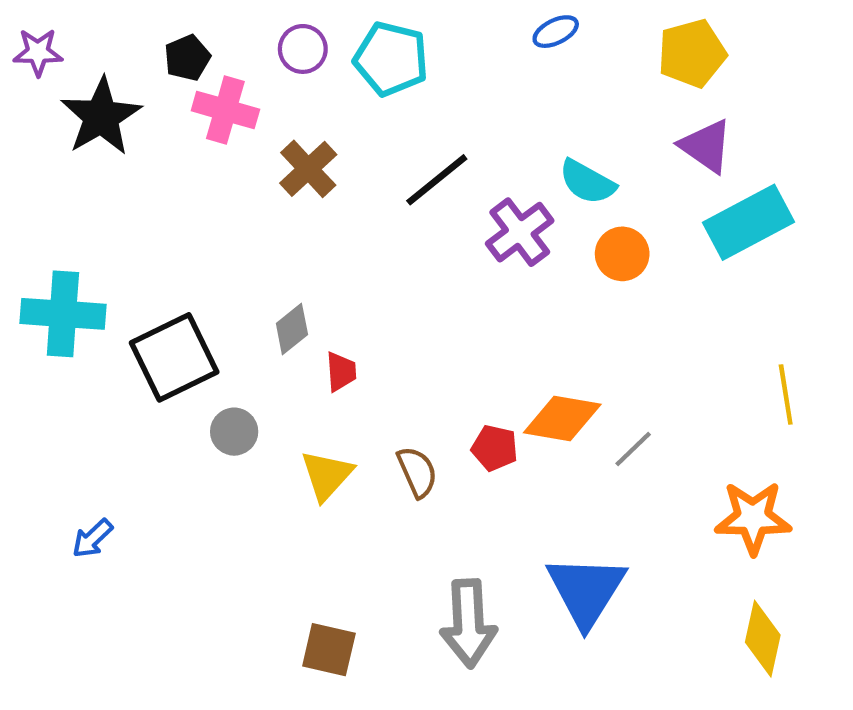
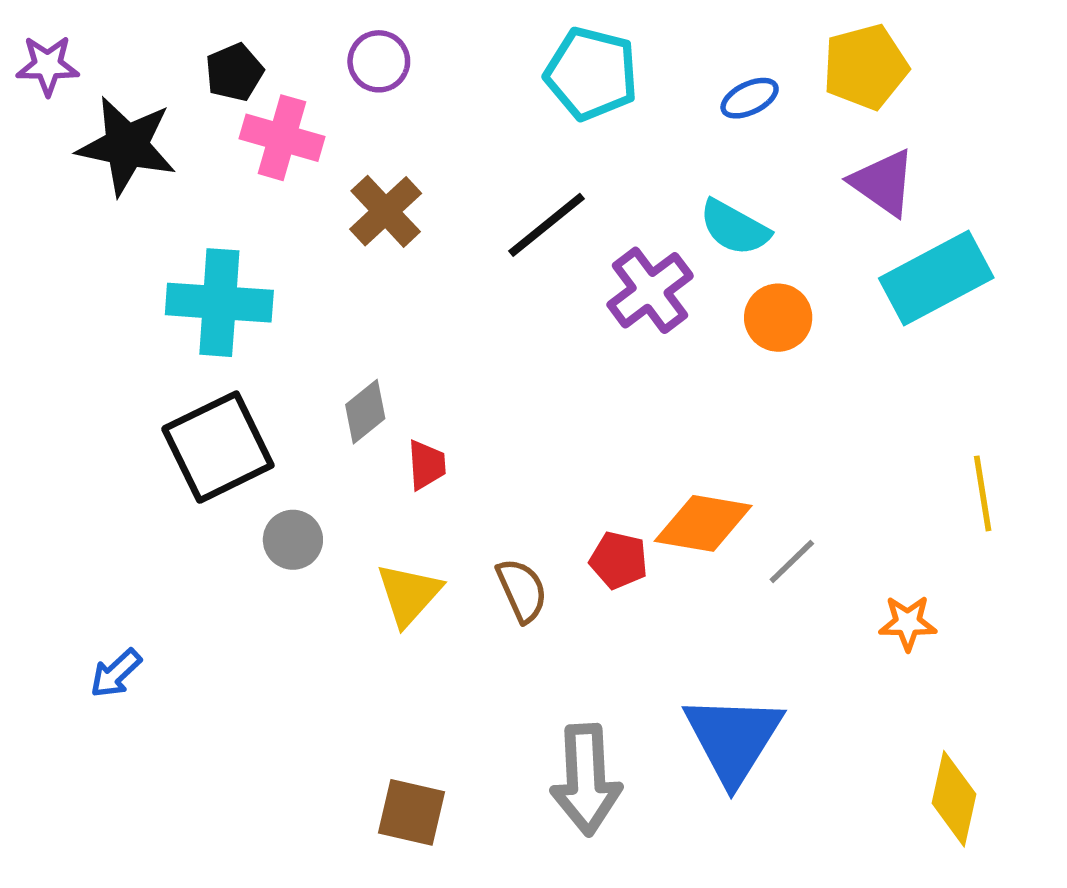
blue ellipse: (556, 32) -> (750, 98), moved
cyan pentagon: (391, 59) -> (591, 74), moved
black star: (101, 117) -> (127, 146), turned -30
cyan cross: (63, 314) -> (219, 303), moved
orange star: (753, 518) -> (908, 623), moved, size x0.6

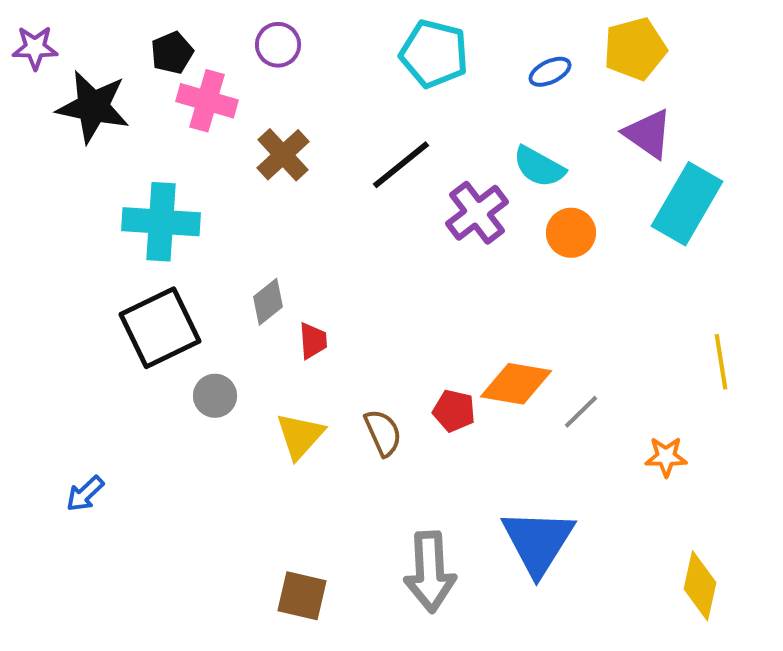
cyan rectangle: (936, 278) -> (687, 204), turned -32

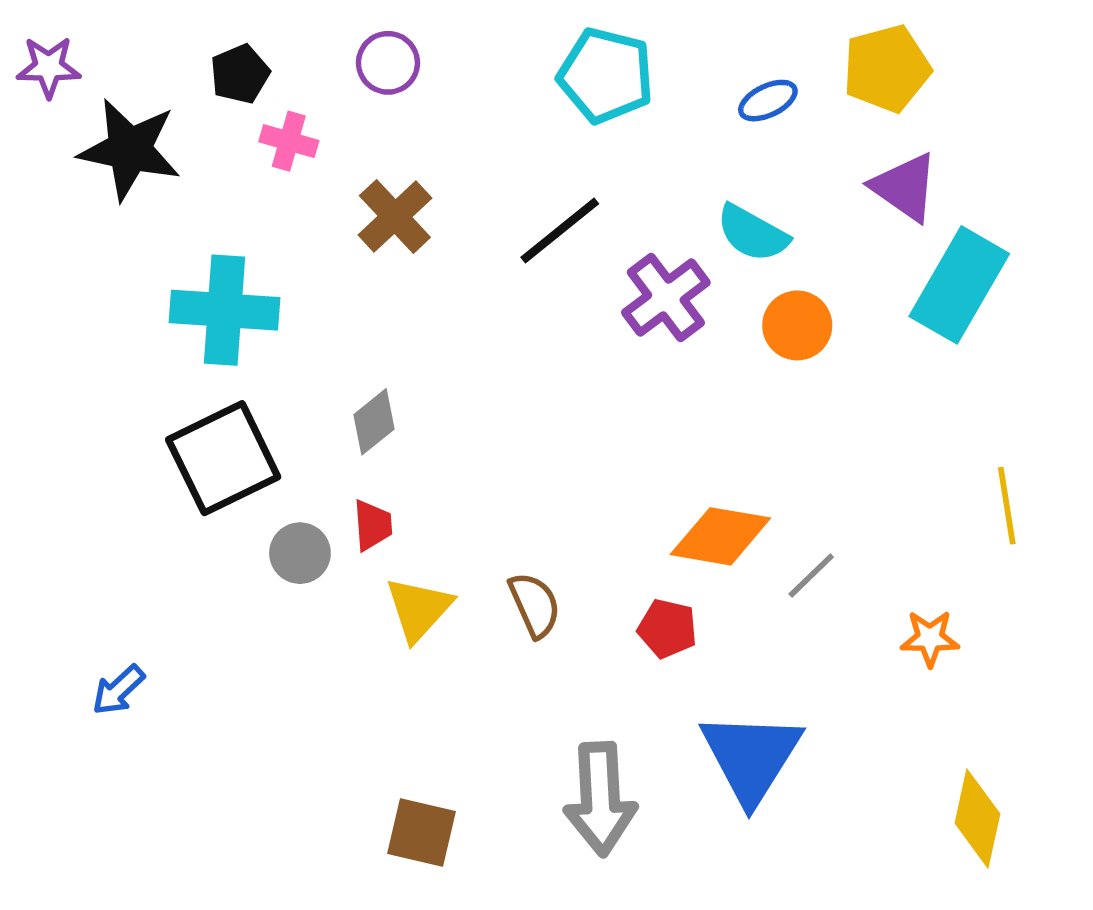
pink cross: (207, 101) -> (289, 141), size x0.7
red trapezoid: (313, 341) -> (373, 525), moved
red pentagon: (454, 411) -> (667, 629), moved

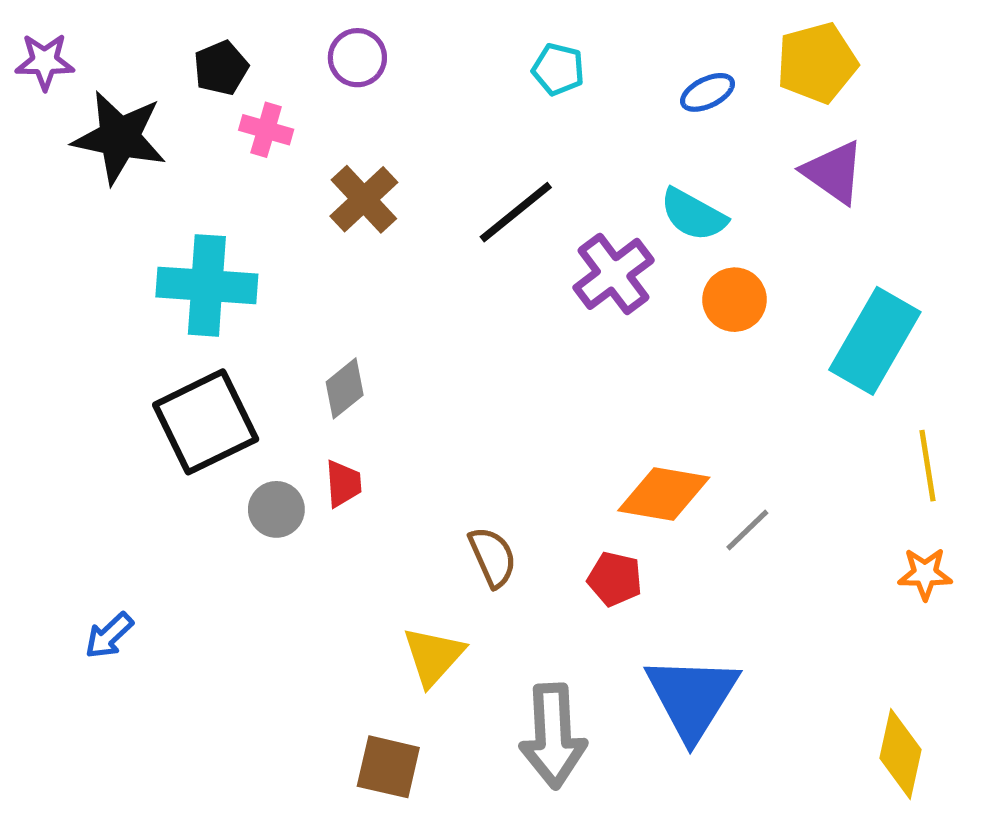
cyan pentagon: (606, 75) -> (558, 69), size x0.6
cyan rectangle: (959, 285) -> (875, 341), moved
yellow triangle: (419, 609) -> (433, 656), moved
orange star: (930, 638) -> (925, 574), moved

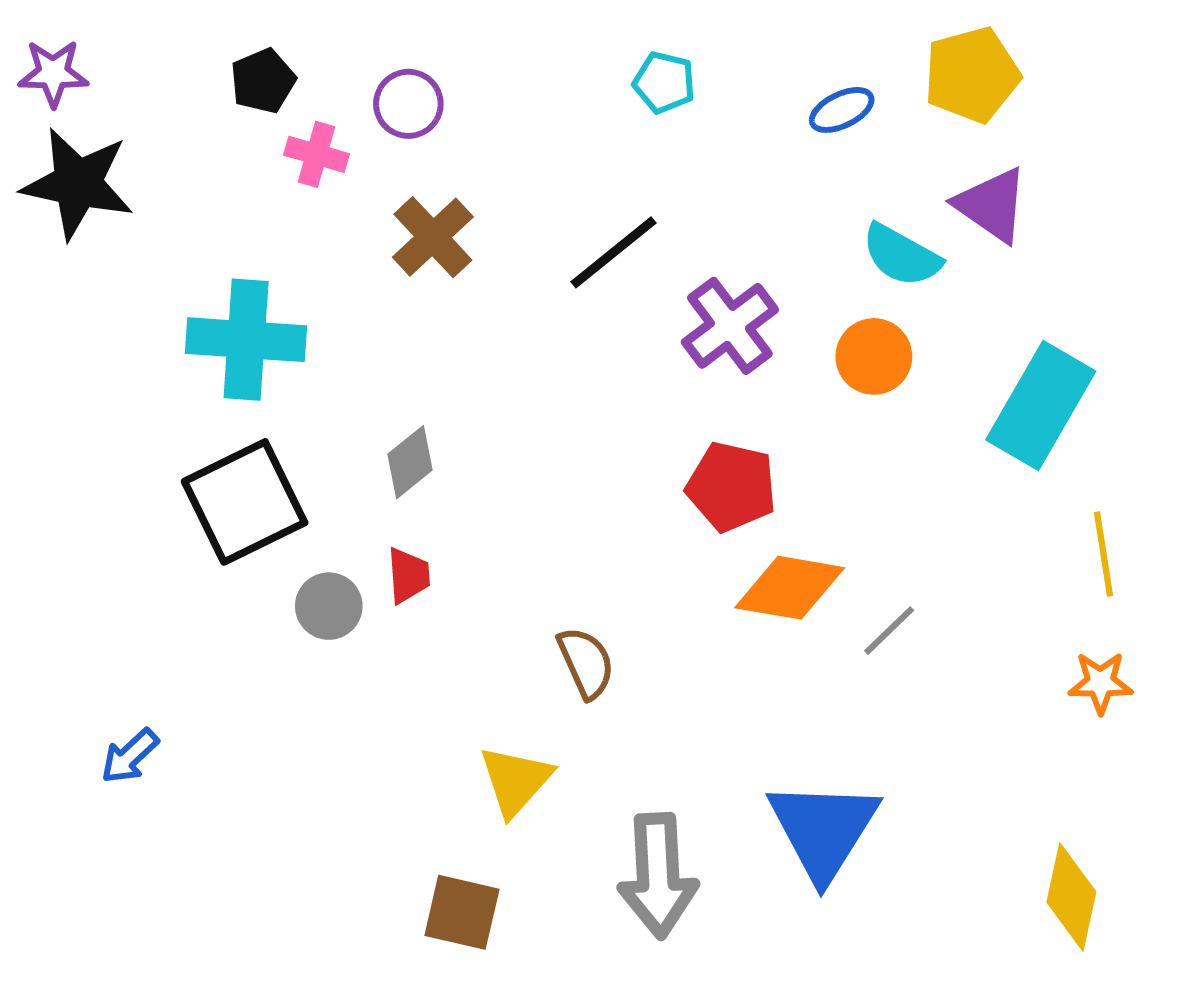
purple circle: (357, 58) -> (408, 104), moved
black star: (119, 137) -> (78, 183), moved
cyan semicircle: (693, 215) -> (901, 255), moved
red pentagon: (615, 579) -> (731, 487), moved, size x1.4

